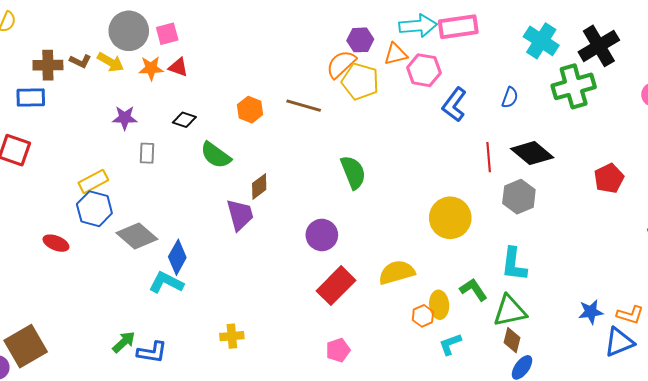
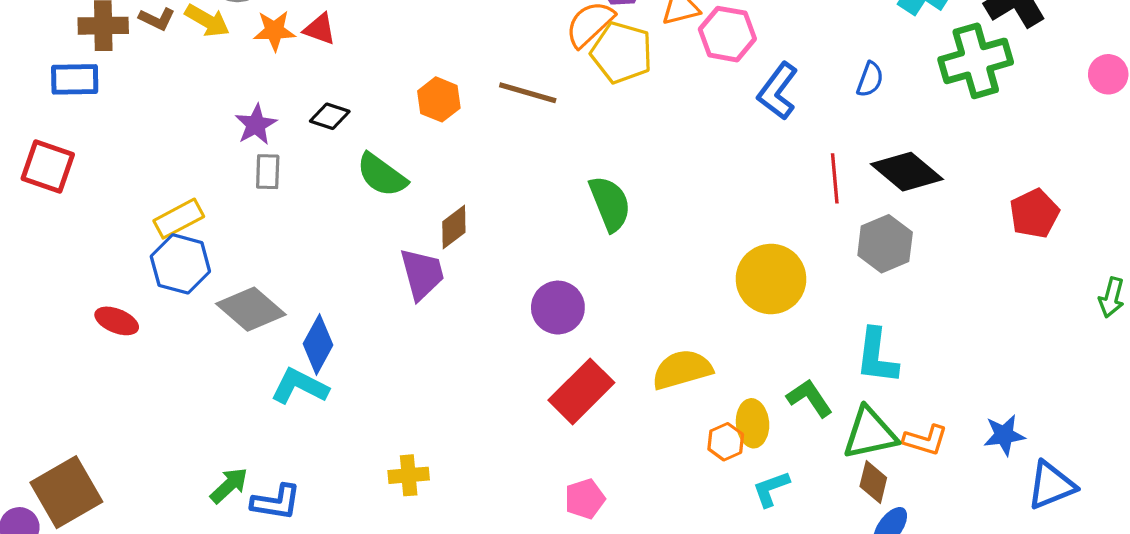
purple star: (125, 118) -> (256, 125), moved, turned -30
orange L-shape: (630, 315) -> (925, 440), moved

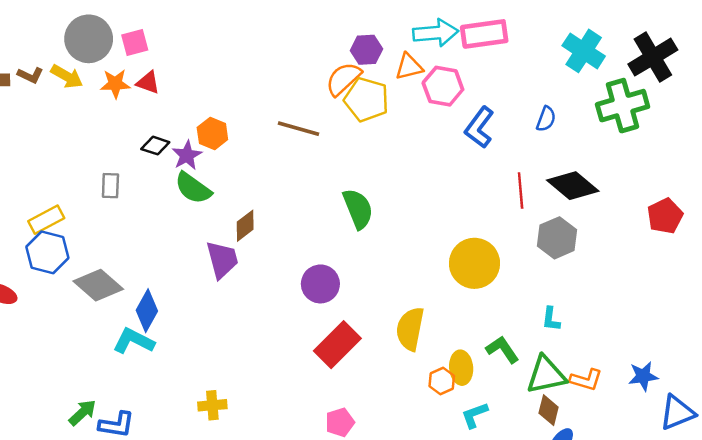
orange hexagon: (439, 99) -> (212, 133), moved
purple star: (256, 125) -> (187, 155), moved
cyan L-shape: (877, 356) -> (551, 319), size x0.6
yellow semicircle: (682, 370) -> (410, 329), turned -63

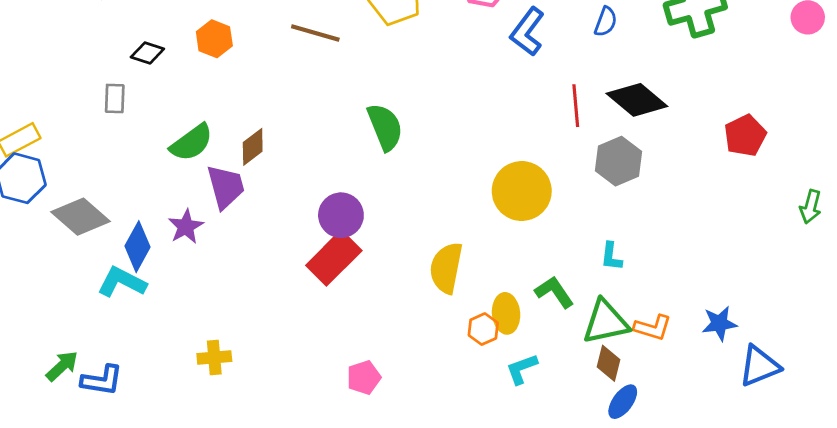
purple star: (187, 155) -> (186, 227), moved
gray rectangle: (110, 186) -> (115, 99), moved
green semicircle: (193, 188) -> (192, 143), moved, turned -72
red rectangle: (337, 345) -> (334, 258), moved

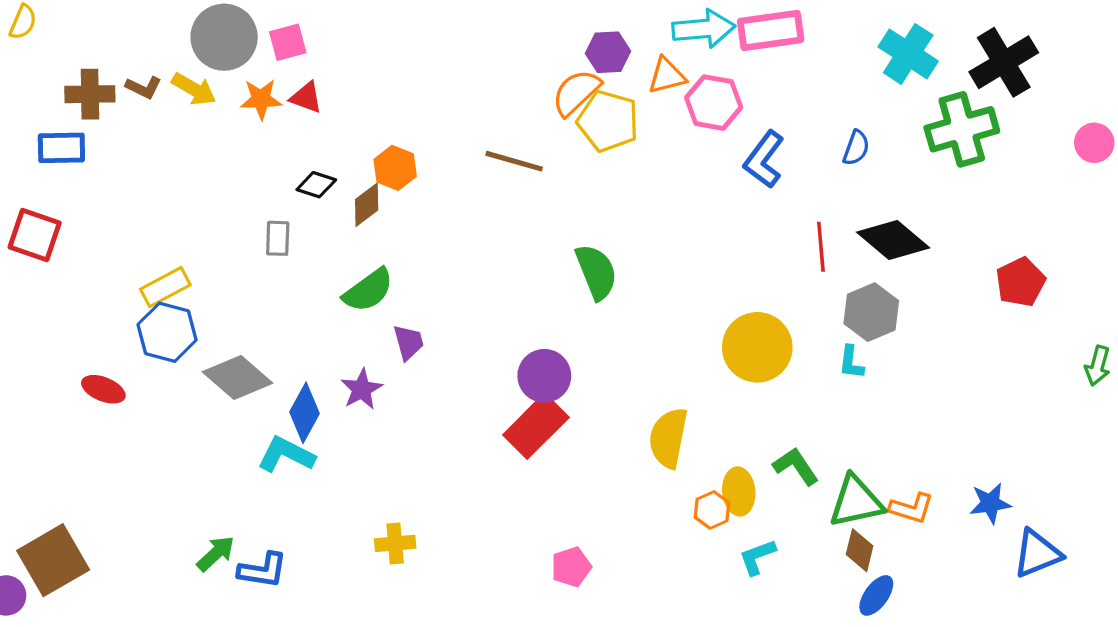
brown diamond: (253, 147) -> (367, 205), moved
purple trapezoid: (226, 187) -> (409, 342), size x0.7
cyan L-shape: (611, 256) -> (851, 362), moved

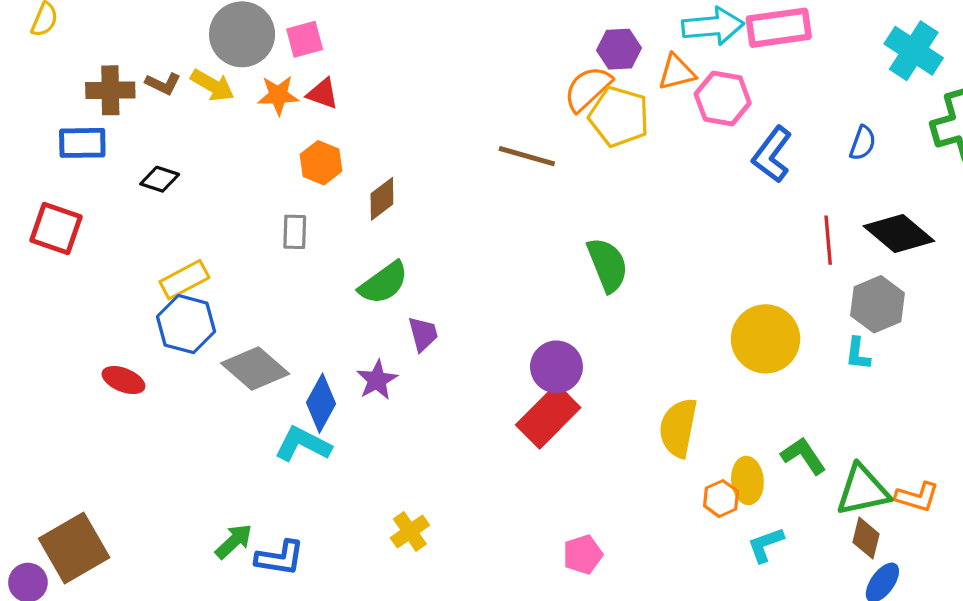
orange hexagon: (395, 168) -> (321, 163), moved
black diamond: (316, 185) -> (160, 179), moved
yellow cross: (395, 543) -> (410, 531), turned -30

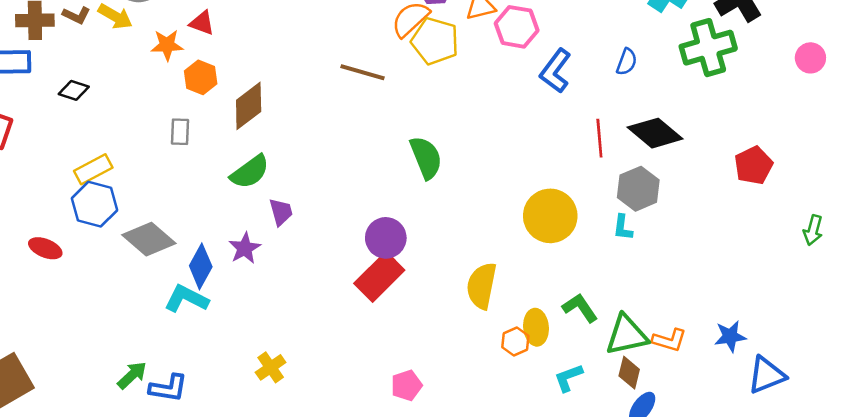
orange star: (278, 95) -> (167, 45), moved
brown diamond: (382, 199) -> (249, 106), size x1.4
cyan L-shape: (766, 545) -> (568, 378), moved

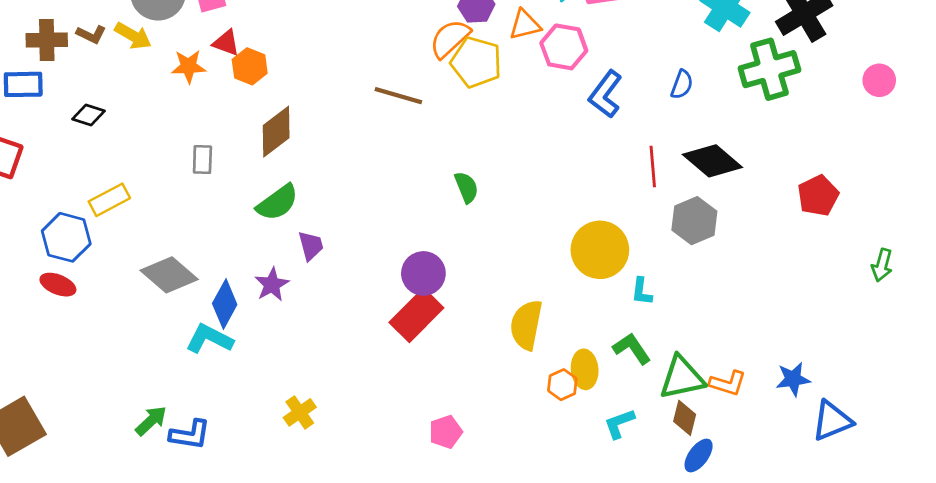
orange hexagon: (201, 77) -> (250, 66), moved
green semicircle: (426, 158) -> (466, 187), size x0.7
blue hexagon: (95, 204) -> (66, 237), moved
cyan L-shape: (623, 228) -> (642, 292), moved

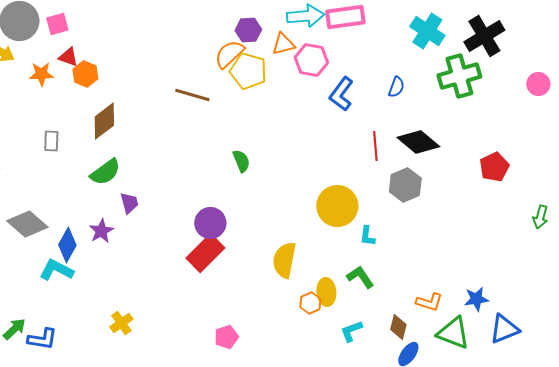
green triangle: (682, 378) -> (453, 333), moved, turned 33

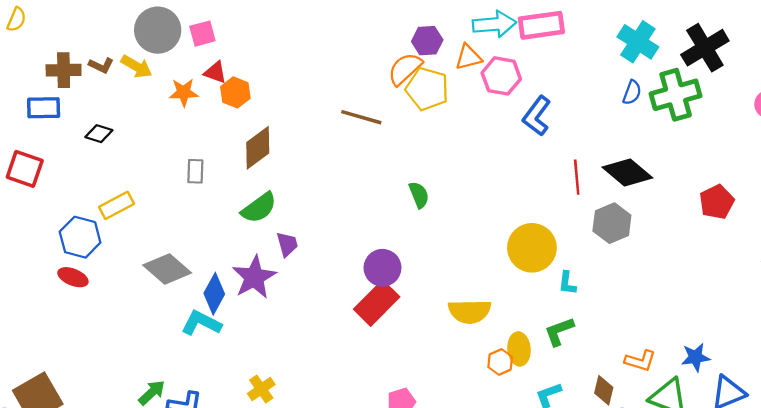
blue semicircle: (396, 87) -> (632, 92), moved
purple star: (101, 231) -> (254, 277), size x1.5
yellow semicircle: (284, 260) -> (470, 311), turned -102
green L-shape: (360, 277) -> (559, 331), turned -76
yellow cross: (121, 323) -> (261, 389), moved

